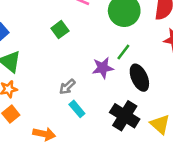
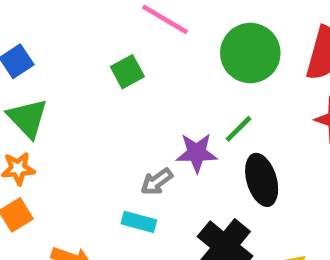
gray arrow: (67, 87) -> (157, 182), moved
cyan rectangle: (77, 109) -> (139, 222), turned -42

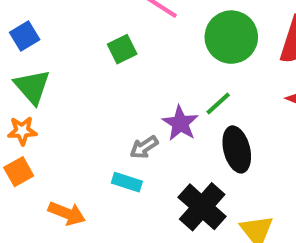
purple star: (197, 153) -> (180, 123), turned 30

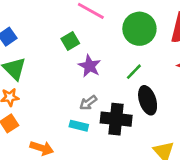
purple star: (180, 123) -> (90, 66), moved
black cross: (202, 207) -> (116, 119), moved, turned -32

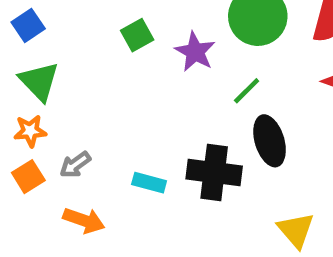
purple star: (90, 66) -> (195, 52), moved
gray arrow: (88, 103) -> (75, 165), moved

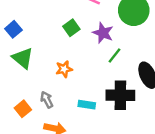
green line: (247, 91) -> (114, 56), moved
orange star: (30, 131) -> (64, 69), moved
gray arrow: (75, 165) -> (47, 100), turned 105

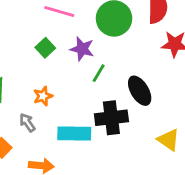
gray arrow: (47, 100) -> (27, 123), moved
cyan rectangle: (87, 105) -> (74, 134), size x1.6

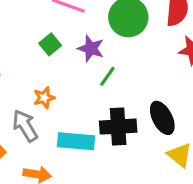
black ellipse: (140, 91) -> (162, 118), moved
gray arrow: (27, 123) -> (25, 126), size x1.5

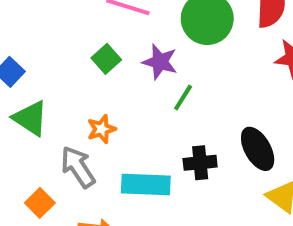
black cross: (118, 127) -> (200, 163), size x0.7

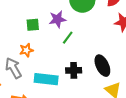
green square: (106, 59) -> (33, 25), moved, turned 32
purple star: (160, 62) -> (58, 19), turned -30

